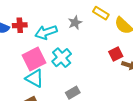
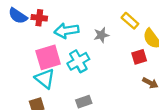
gray star: (75, 23) -> (101, 35), moved
red square: (116, 54) -> (139, 57), moved

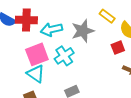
red cross: (39, 18) -> (26, 20), size x1.5
gray star: (101, 35) -> (83, 31), size x1.6

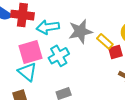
yellow rectangle: (107, 16) -> (105, 41), moved

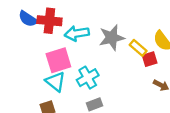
cyan cross: (59, 56) -> (88, 78), moved

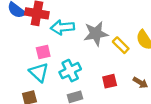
red square: (150, 59) -> (110, 81), moved
pink square: (58, 60) -> (43, 52), size x0.6

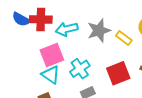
pink square: (43, 52) -> (52, 55), size x1.6
red square: (110, 81) -> (118, 73), size x1.6

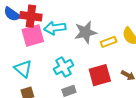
yellow rectangle: (124, 38) -> (109, 42), turned -63
pink square: (52, 55) -> (33, 36), moved
cyan triangle: (51, 75) -> (23, 69), moved

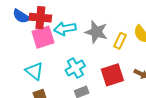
gray star: (85, 32) -> (96, 32), turned 30
yellow rectangle: (109, 42) -> (120, 41), turned -42

